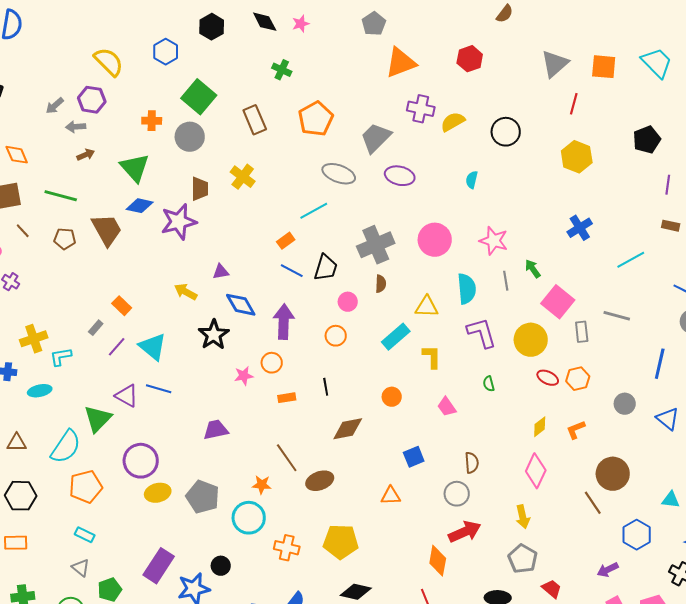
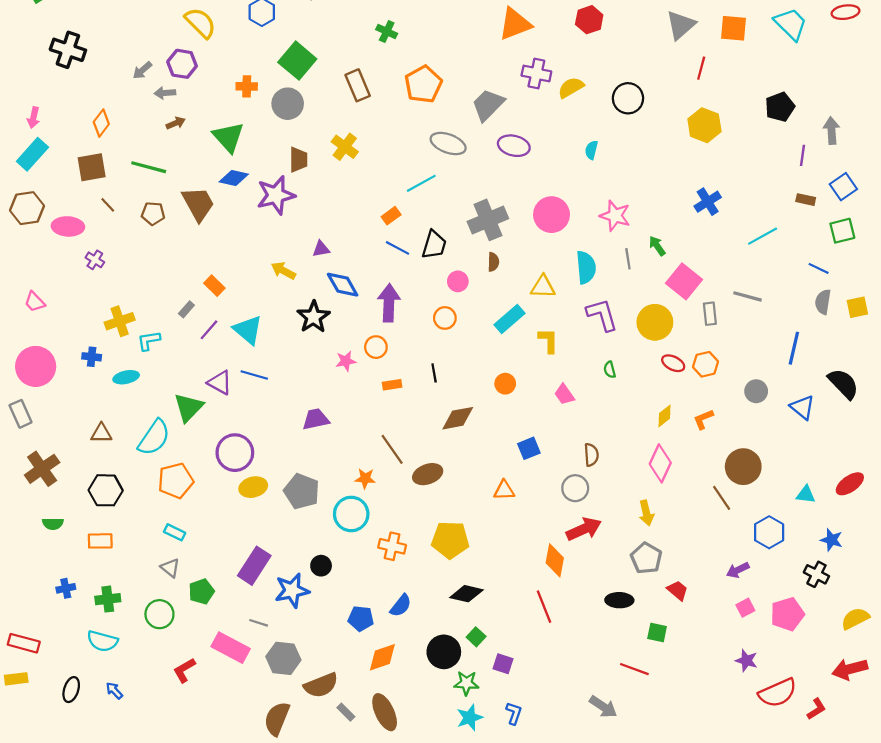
orange diamond: (17, 155) -> (101, 123), turned 60

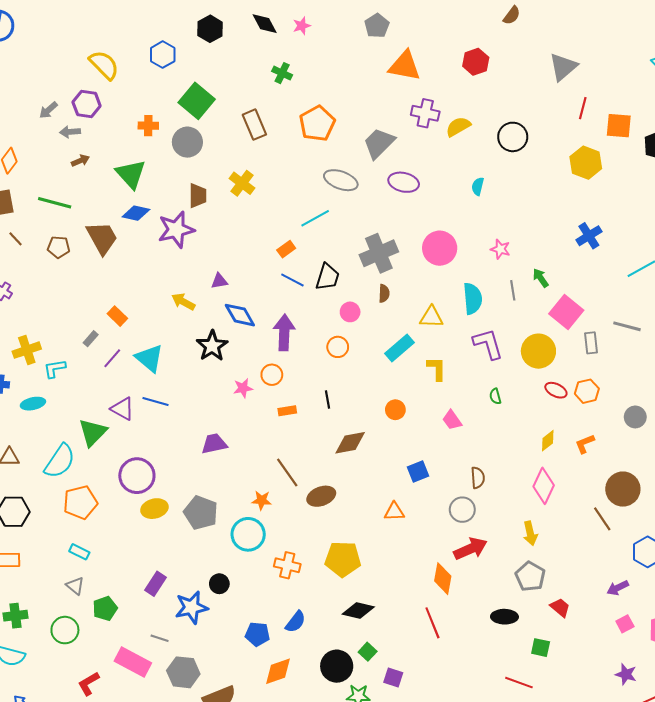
orange triangle: (515, 24) -> (405, 66), turned 32
orange square: (734, 28) -> (619, 126), moved
pink star: (615, 216) -> (500, 249), size x0.7
purple rectangle: (254, 566) -> (155, 584), size x0.7

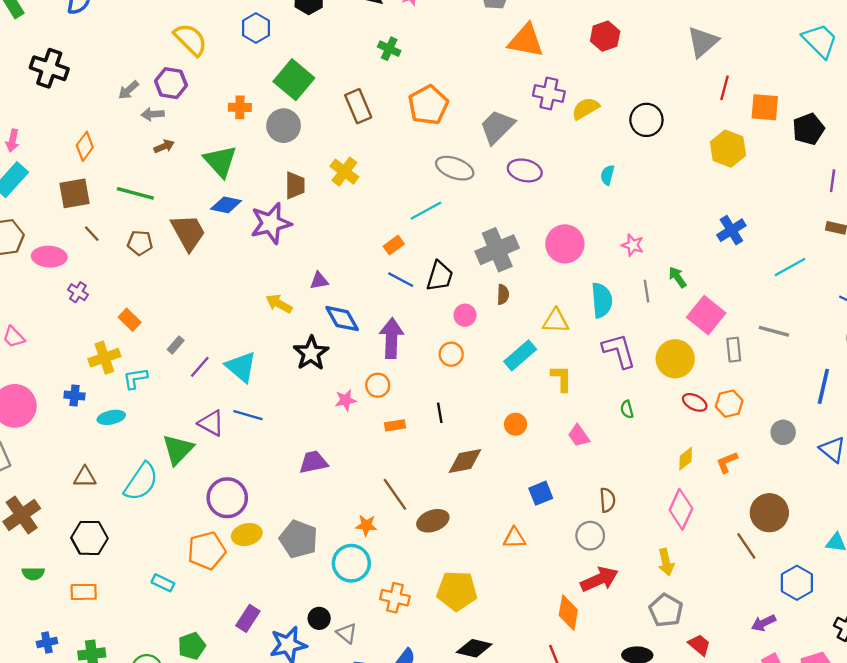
orange rectangle: (117, 316) -> (130, 320), moved
orange pentagon: (80, 502) -> (207, 551), moved
gray triangle: (75, 586) -> (347, 633), moved

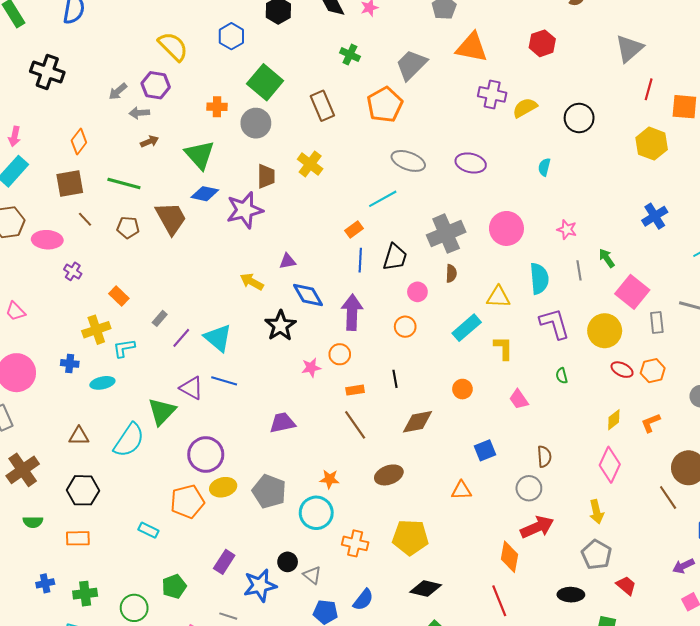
gray trapezoid: (497, 127) -> (411, 65), moved
blue line: (401, 280) -> (360, 260), turned 65
brown line: (395, 494) -> (355, 425), moved

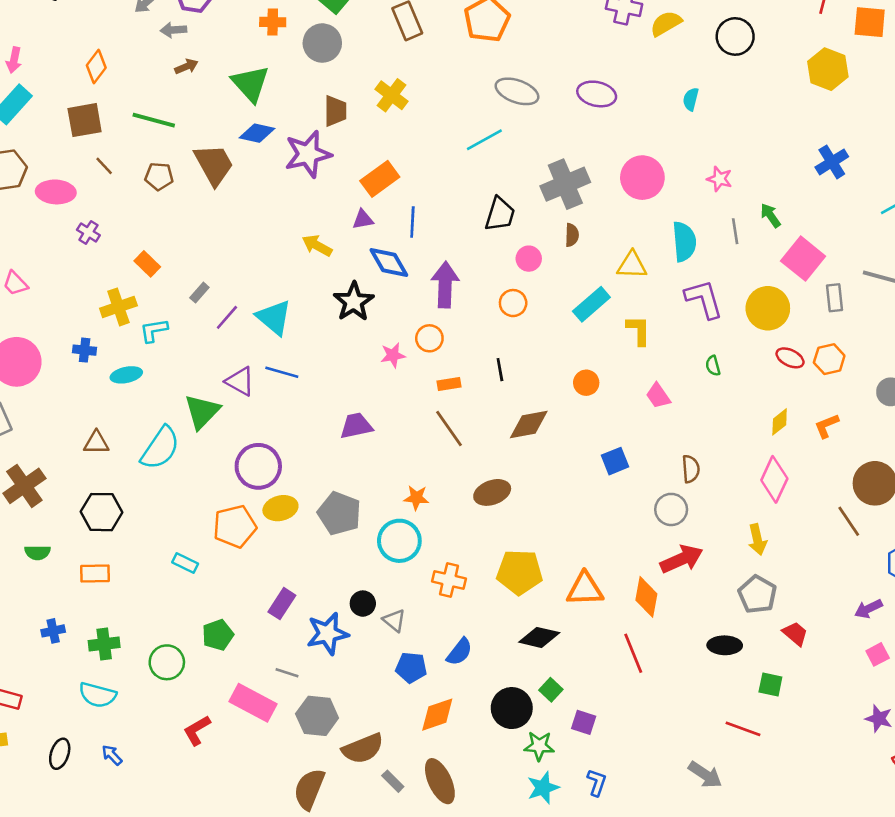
orange rectangle: (354, 229) -> (380, 179), moved, size x1.6
blue line: (360, 260) -> (412, 222), moved
orange triangle: (461, 490) -> (585, 589), moved, size x1.4

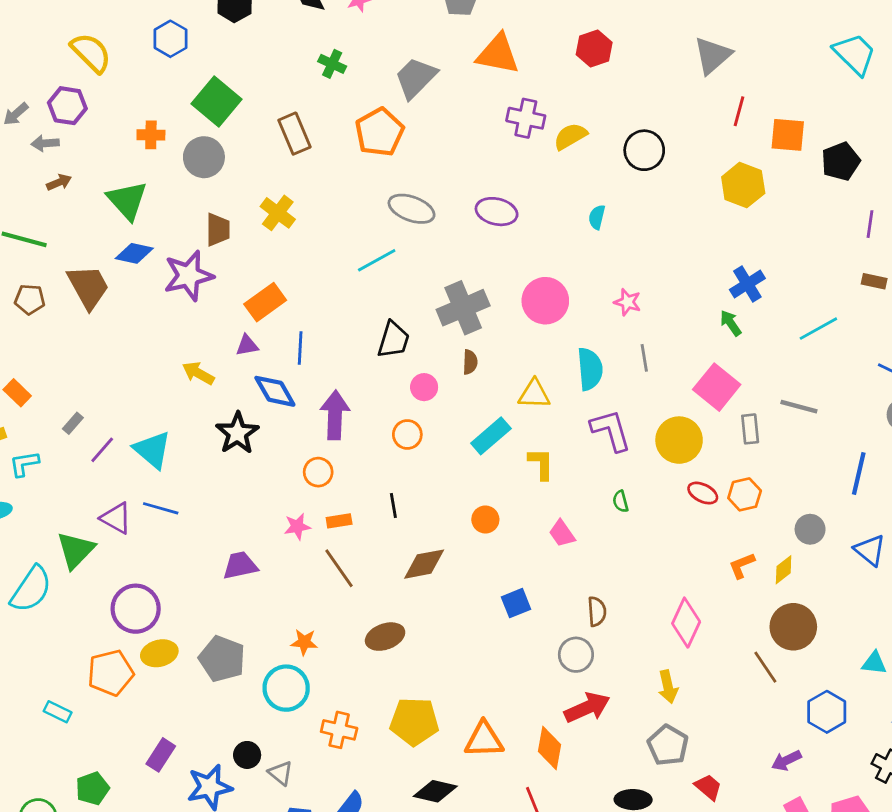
green arrow: (770, 215) -> (731, 323), moved
pink star: (393, 355) -> (297, 526), moved
yellow diamond: (780, 422) -> (784, 570), moved

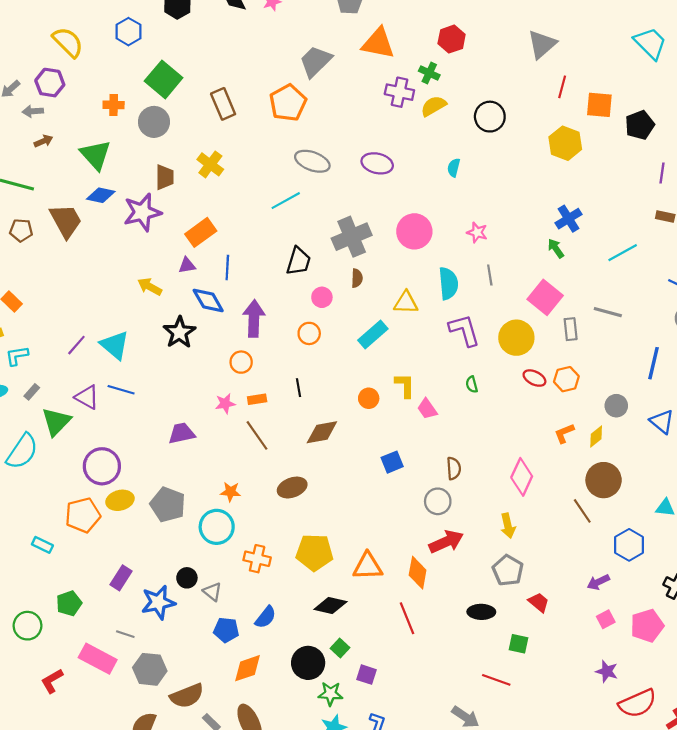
green cross: (332, 64) -> (429, 73), moved
gray rectangle: (73, 423) -> (32, 392), moved
yellow L-shape: (541, 464) -> (405, 385), moved

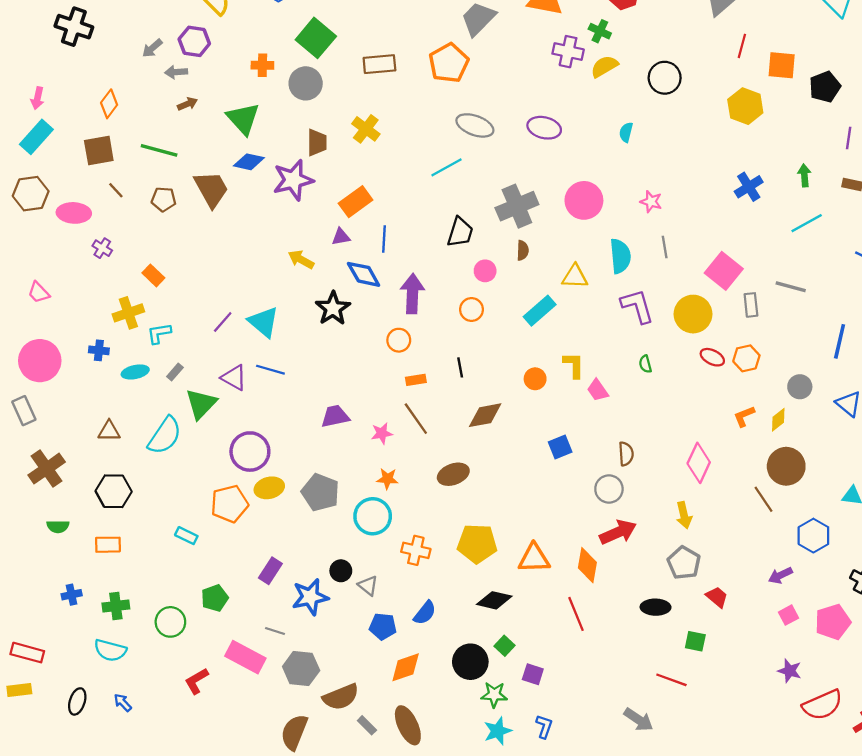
brown rectangle: (223, 104) -> (379, 64), turned -72
green arrow: (556, 248) -> (804, 175), moved, turned 30
pink star: (225, 404) -> (382, 433), moved

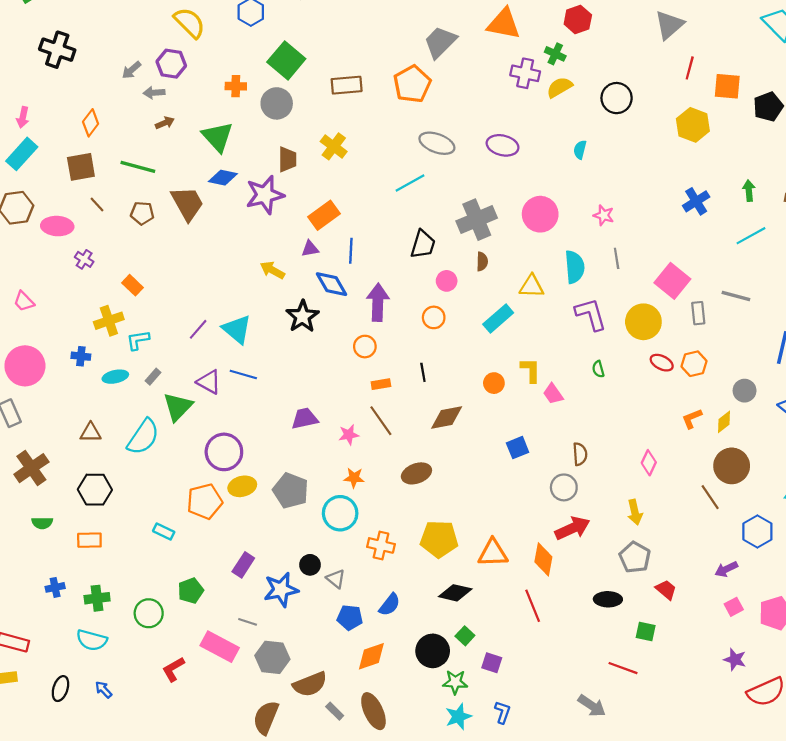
pink diamond: (699, 463) -> (649, 463), size x0.7

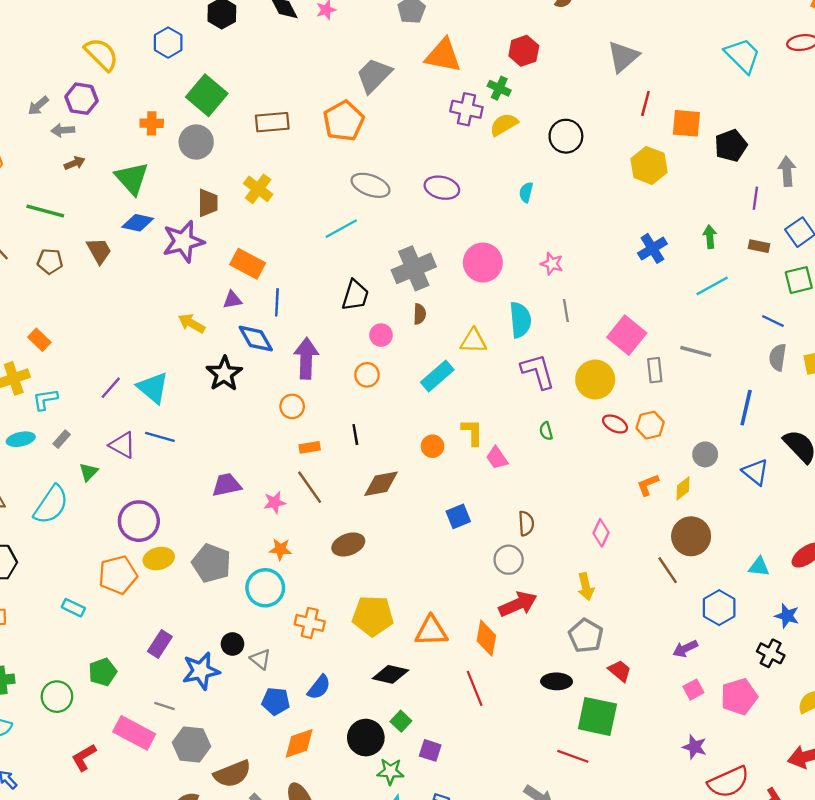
brown trapezoid: (187, 203) -> (99, 251), size x0.7
orange rectangle: (324, 215) -> (248, 264), turned 64
green triangle: (178, 407) -> (89, 472), size x0.6
green square: (646, 632) -> (597, 716), size x1.8

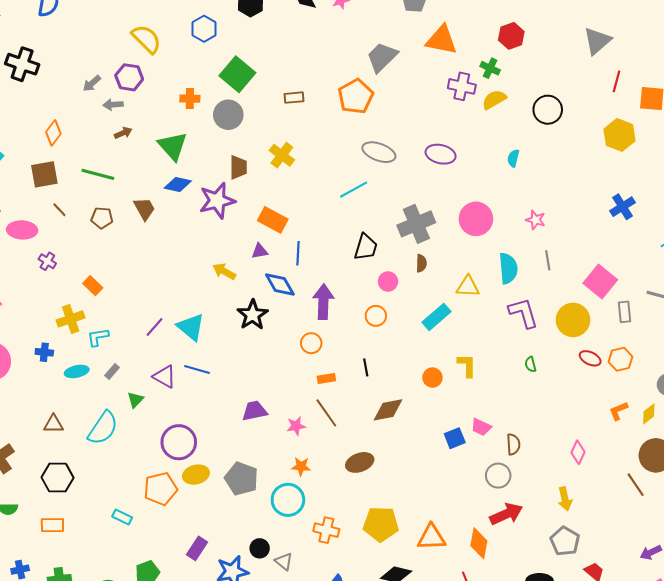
brown rectangle: (272, 122) -> (294, 98), size x0.7
pink trapezoid: (497, 458) -> (481, 427), moved, turned -30

